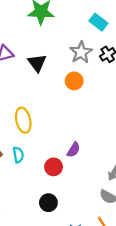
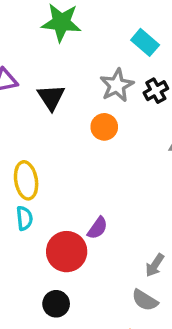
cyan semicircle: (18, 155) -> (24, 218), moved
red circle: (54, 167) -> (67, 252), size x1.5

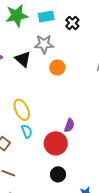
cyan rectangle: (145, 42) -> (46, 17), moved, turned -35
gray star: (117, 85) -> (44, 44), moved, turned -30
black cross: (156, 91) -> (72, 23), moved

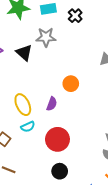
orange circle: (57, 67) -> (71, 84), moved
purple semicircle: (69, 125) -> (52, 104), moved
cyan semicircle: (27, 131) -> (28, 127), turned 88

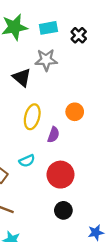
yellow ellipse: (23, 105) -> (32, 117), moved, turned 40

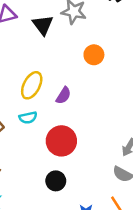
orange circle: (75, 112) -> (94, 55), moved
yellow ellipse: (32, 117) -> (32, 85), moved

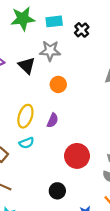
orange circle: (94, 55) -> (58, 84), moved
red circle: (61, 141) -> (77, 156), moved

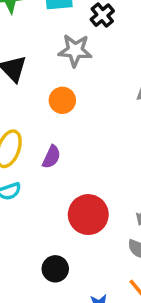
gray star: (50, 51) -> (75, 50), moved

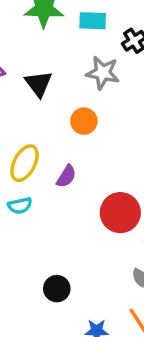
red circle: (88, 215) -> (120, 213), moved

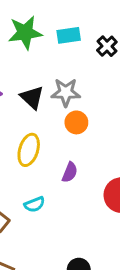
gray star: (103, 73) -> (66, 92), moved
yellow ellipse: (24, 163) -> (29, 150), moved

